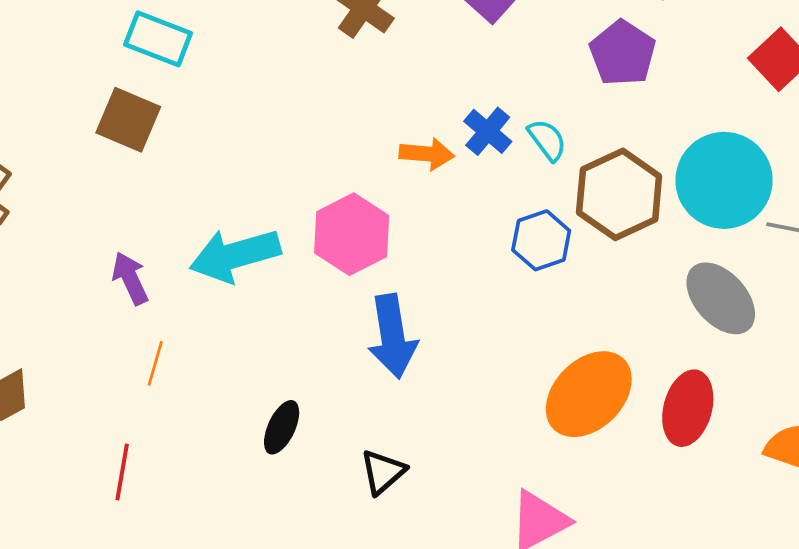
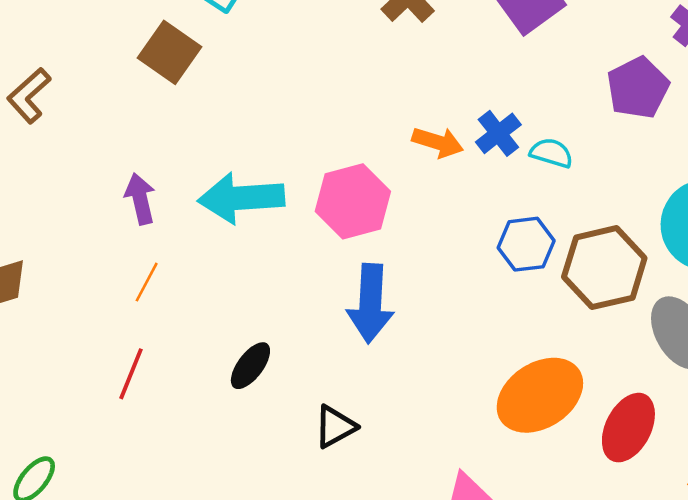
cyan semicircle: (547, 140) -> (551, 153), turned -48
brown hexagon: (619, 194) -> (604, 268), moved
red line: (122, 472) -> (131, 374), moved

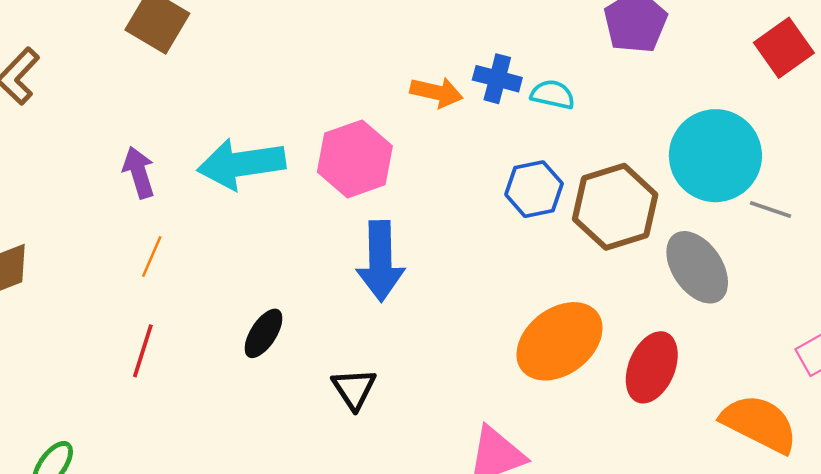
blue cross: (498, 133) -> (497, 79), turned -33
black triangle: (335, 427) -> (354, 389), turned -30

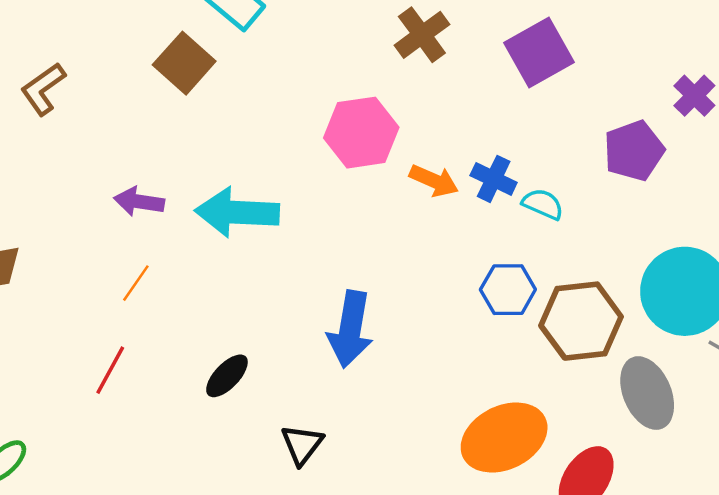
pink hexagon: (355, 159) -> (361, 133), moved
purple arrow: (139, 172) -> (139, 202), turned -75

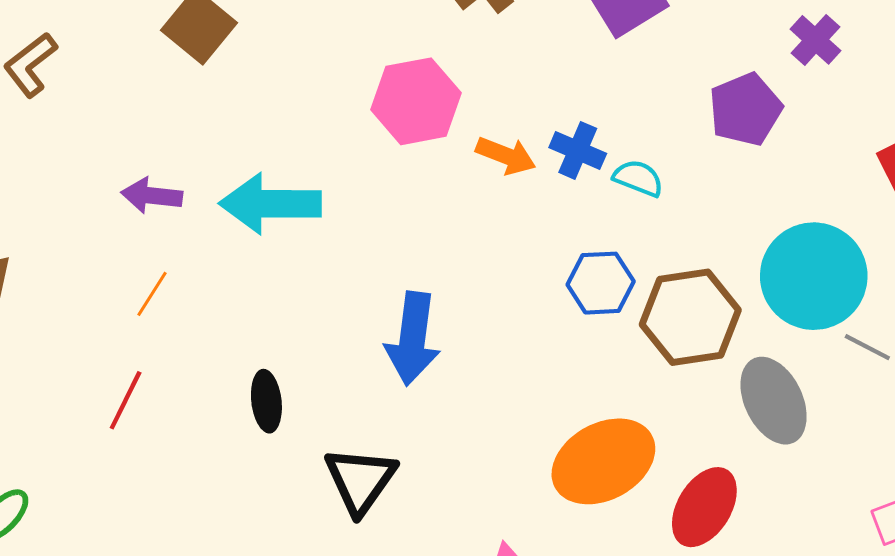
black ellipse: (227, 376) -> (266, 401), turned -48
black triangle: (302, 445) -> (360, 480), size x1.4

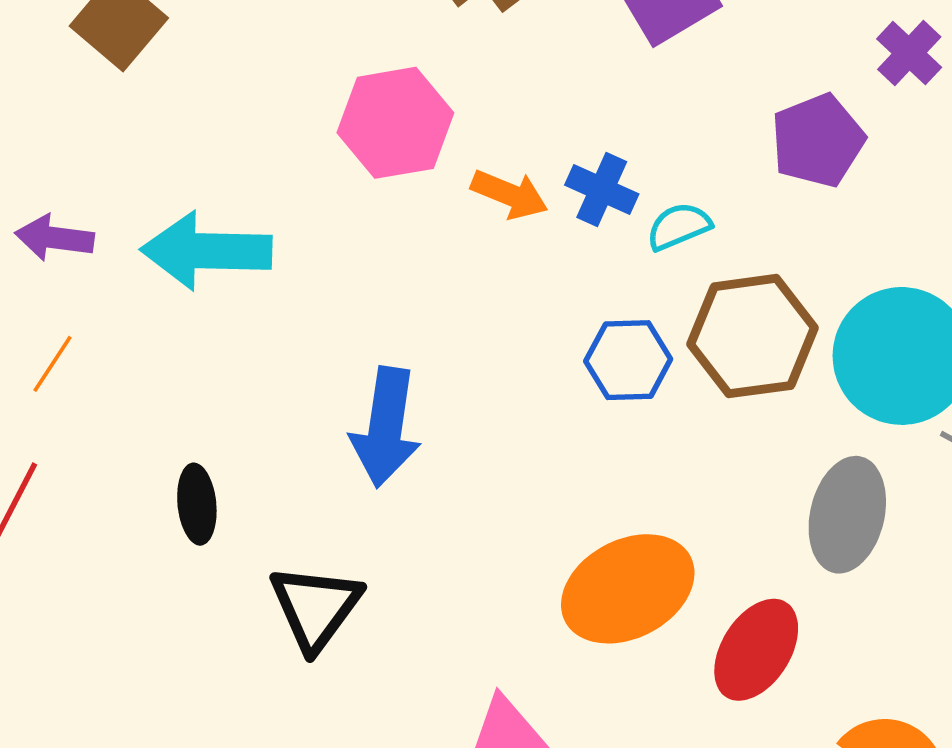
cyan semicircle: (638, 178) -> (679, 226), turned -45
brown hexagon: (690, 317) -> (753, 336), moved
gray ellipse: (774, 401) -> (847, 515), turned 38

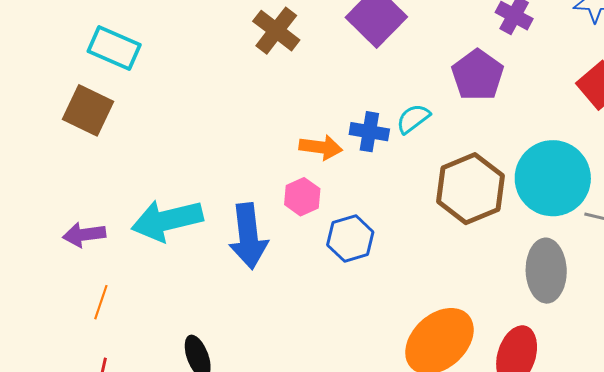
pink hexagon: (395, 123) -> (302, 197), moved, size x0.6
cyan semicircle: (679, 226) -> (413, 119), moved
blue hexagon: (628, 360) -> (350, 239), moved
blue arrow: (386, 427) -> (248, 236), moved

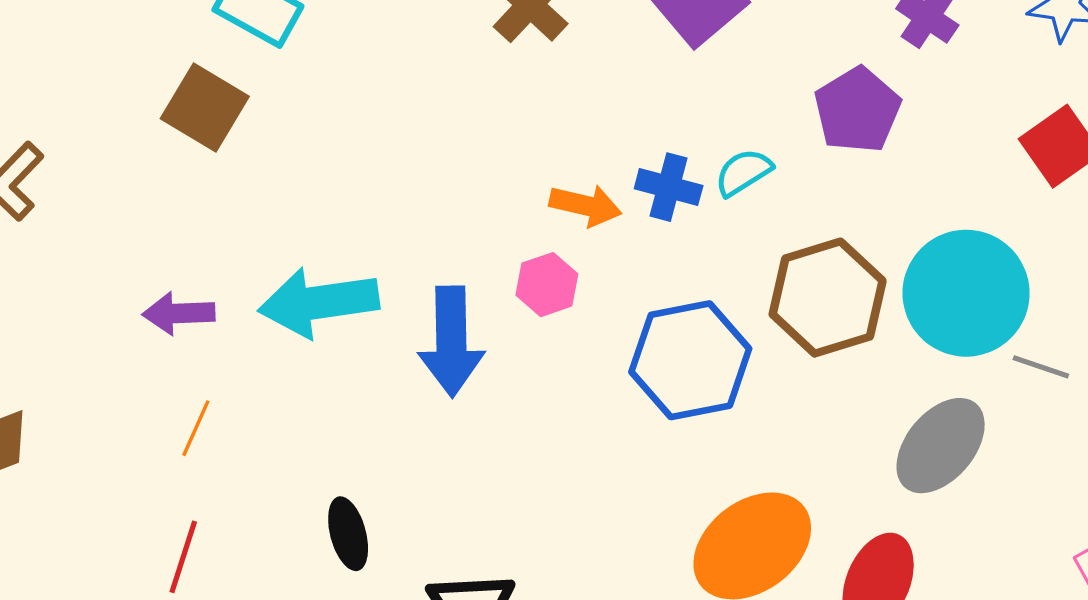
blue hexagon: (350, 239) -> (690, 360), moved, size x1.5
gray ellipse: (546, 271) -> (941, 446), turned 36

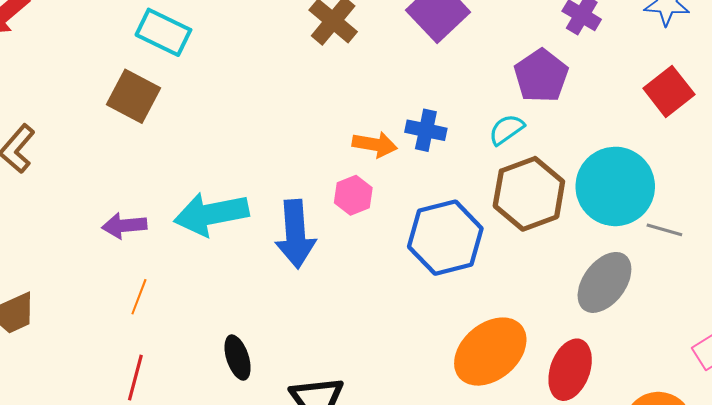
cyan semicircle: (743, 172) -> (506, 130), moved

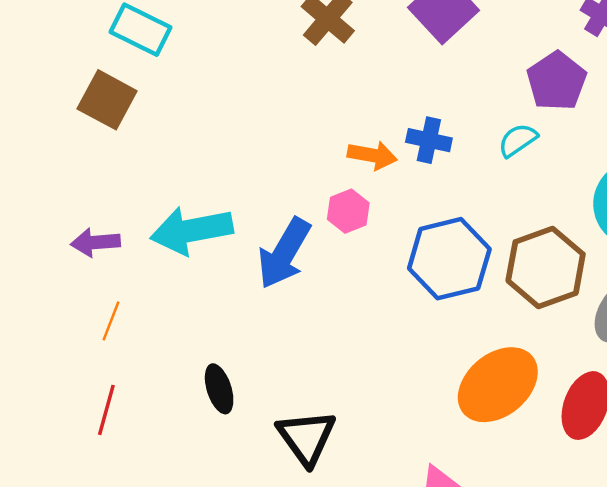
brown hexagon: (529, 194) -> (546, 267), moved
blue arrow: (295, 234) -> (284, 253), turned 34

